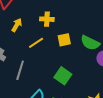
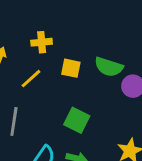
yellow square: (64, 40) -> (71, 68), turned 32

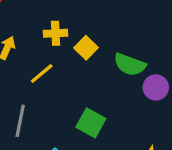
yellow square: (71, 68) -> (86, 48), moved, turned 30

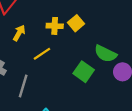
yellow square: (86, 48) -> (76, 23), moved
green square: (91, 123) -> (84, 72), moved

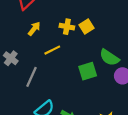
green square: (84, 72) -> (88, 71), turned 30

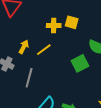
yellow square: (86, 27) -> (72, 22), turned -32
yellow arrow: (34, 29) -> (24, 47), moved

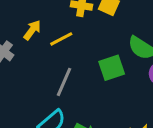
gray line: (29, 78) -> (64, 82), moved

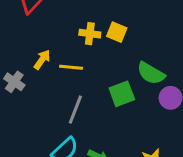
yellow line: (61, 39) -> (71, 67), turned 35

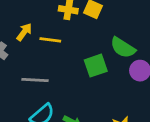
gray line: (75, 110) -> (35, 80), moved, turned 70

